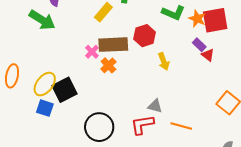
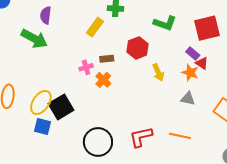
orange star: (197, 19) -> (190, 73), moved
brown rectangle: (113, 45) -> (107, 59), size x0.5
pink cross: (92, 52) -> (86, 67), turned 32
gray triangle: (155, 106) -> (188, 99), moved

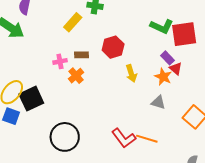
green L-shape: (165, 23) -> (162, 26), moved
red L-shape: (141, 137) -> (124, 138), moved, turned -120

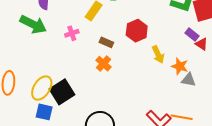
brown rectangle: (81, 55) -> (106, 42), turned 32
pink cross: (60, 61) -> (72, 33), moved
orange star: (163, 77) -> (180, 66), moved

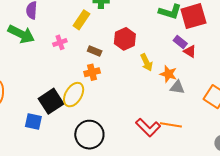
orange cross: (103, 64) -> (92, 72), turned 35
yellow ellipse: (42, 88) -> (74, 95), moved

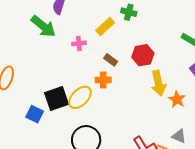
yellow arrow: (147, 62) -> (158, 83), size x1.4
gray triangle: (177, 87) -> (179, 136), moved

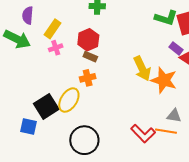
yellow rectangle: (105, 27) -> (53, 29), moved
red hexagon: (143, 55) -> (88, 40), moved
orange star: (177, 99) -> (164, 80), size x1.5

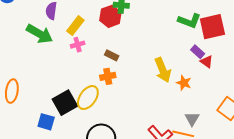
red hexagon: (88, 40) -> (110, 16), moved
orange star: (164, 80) -> (184, 83), size x0.6
gray triangle: (174, 116) -> (192, 119), turned 49

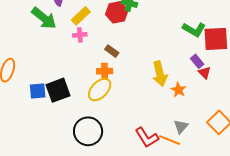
yellow ellipse: (88, 98) -> (100, 90), moved
blue square: (46, 122) -> (38, 91), moved, turned -30

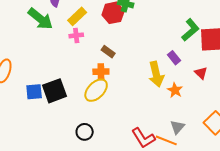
green L-shape: (194, 29) -> (190, 30), turned -70
purple rectangle: (197, 61) -> (174, 58), moved
black circle: (88, 131) -> (85, 132), size x0.6

